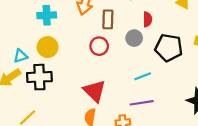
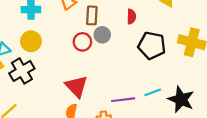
gray circle: (134, 38) -> (102, 35), moved
cyan line: (143, 76) -> (153, 92), moved
black cross: (39, 77) -> (22, 71), turned -30

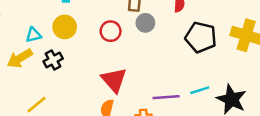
red circle: (82, 42) -> (111, 31), moved
black cross: (22, 71) -> (53, 60), size x0.7

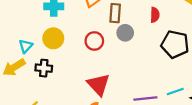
cyan triangle: (33, 35) -> (26, 46), turned -32
black cross: (53, 60) -> (44, 68), turned 35

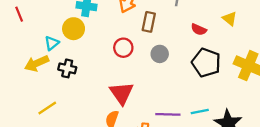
red semicircle: (155, 15) -> (199, 30), moved, turned 104
gray circle: (125, 33) -> (160, 54), moved
yellow circle: (53, 38) -> (74, 29), moved

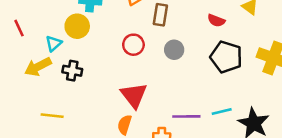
red line: (19, 14) -> (19, 28), moved
yellow line: (47, 108) -> (52, 116), turned 42

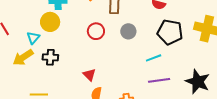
red triangle: (134, 95) -> (89, 75), moved, size x0.6
cyan line: (222, 112) -> (154, 58), moved
purple line: (186, 116) -> (159, 80), moved

